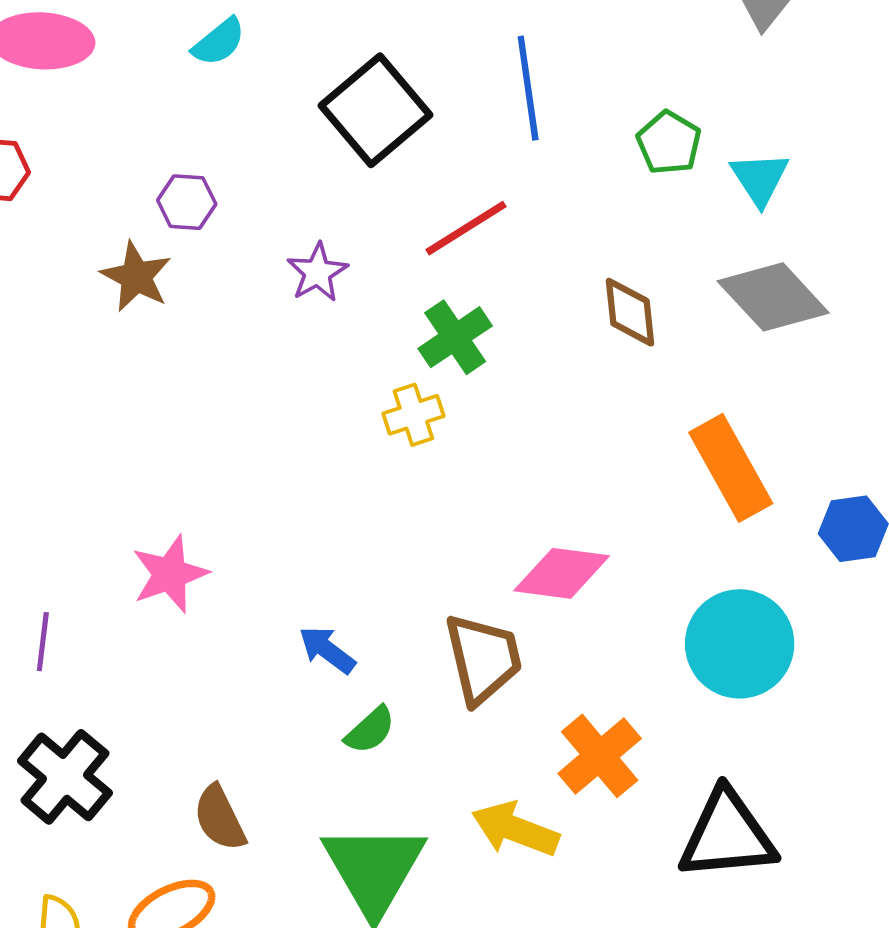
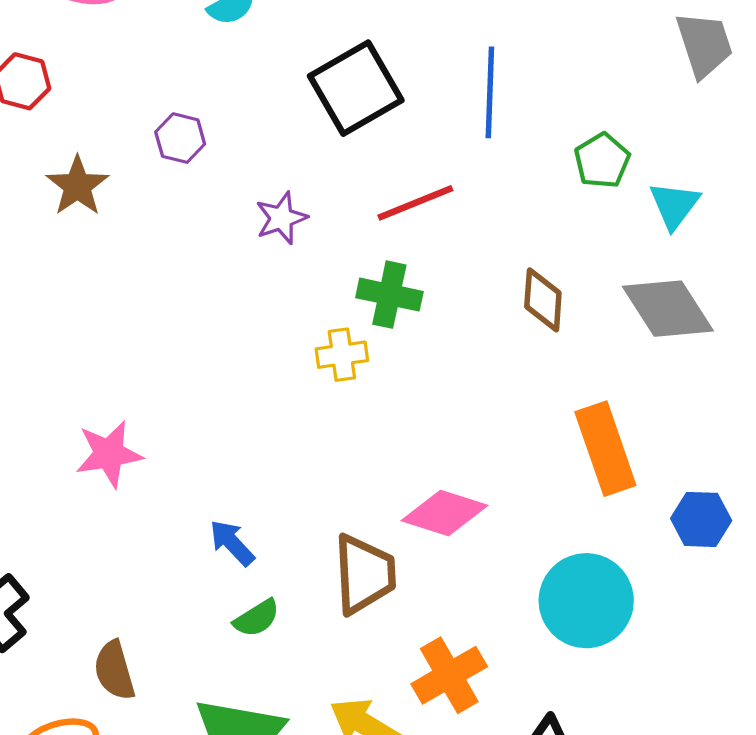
brown star: (136, 277) -> (77, 186), moved
green cross: (455, 337) -> (389, 295), turned 36

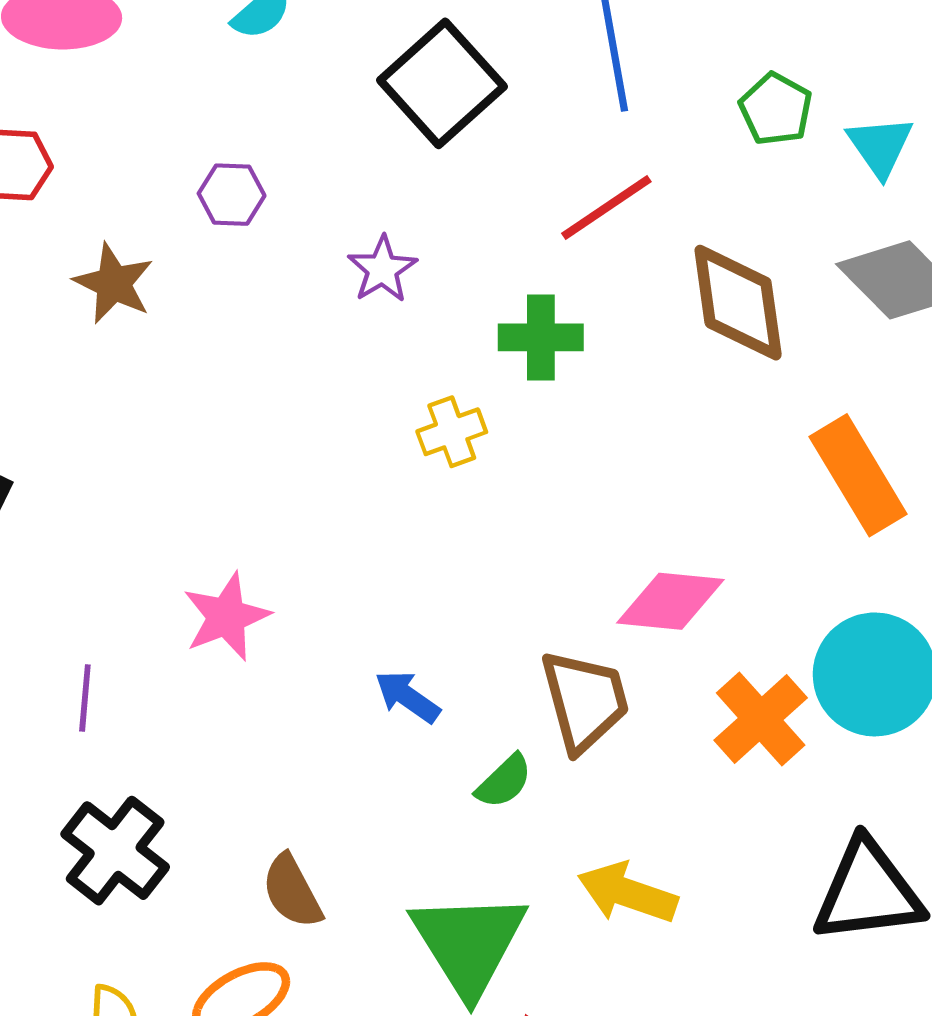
red line: (415, 203) -> (606, 208), moved
brown diamond: (543, 300) -> (738, 303), size x1.5
yellow cross: (342, 355) -> (452, 432), moved
green semicircle: (257, 618) -> (504, 781), moved
orange cross: (449, 675) -> (761, 719), moved

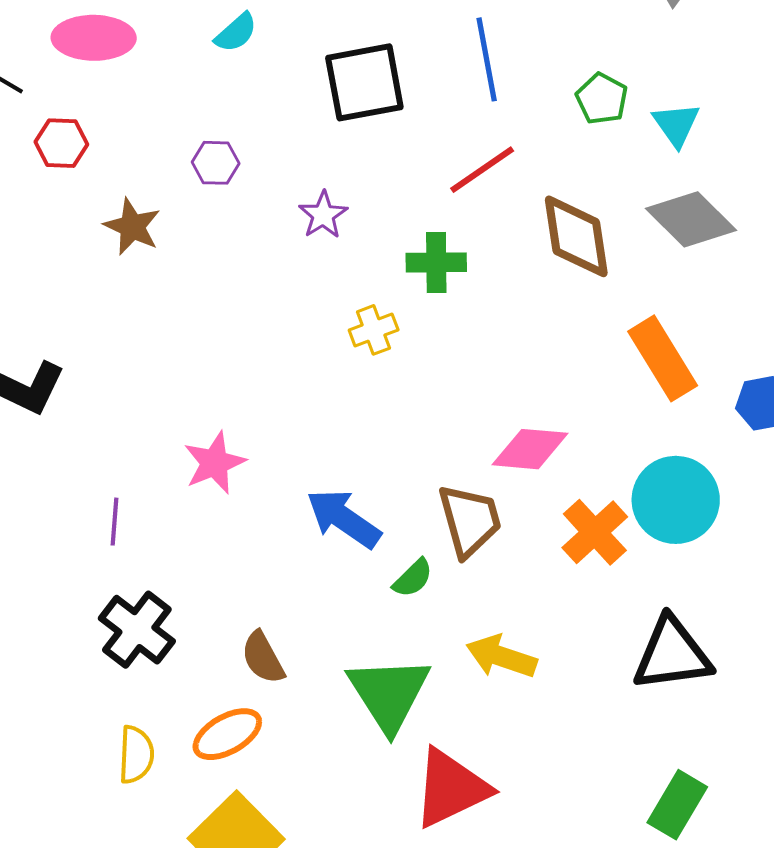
black square: (442, 83) -> (364, 82), turned 32
blue arrow: (407, 697) -> (344, 519), size x1.6

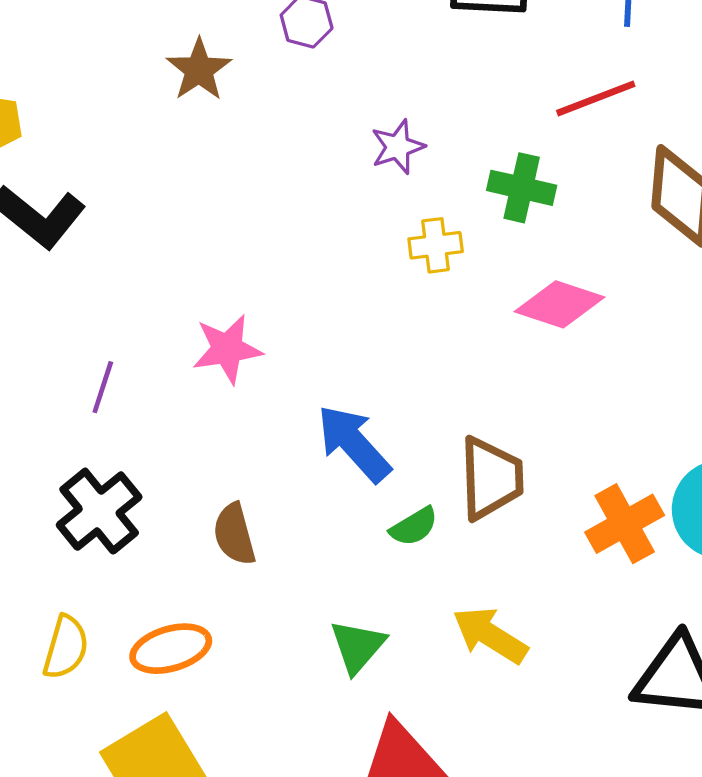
purple star: (323, 215) -> (398, 147), moved
pink diamond: (530, 449) -> (560, 304), moved
brown semicircle: (263, 658) -> (234, 534), moved
green triangle: (389, 694) -> (358, 646), size x0.6

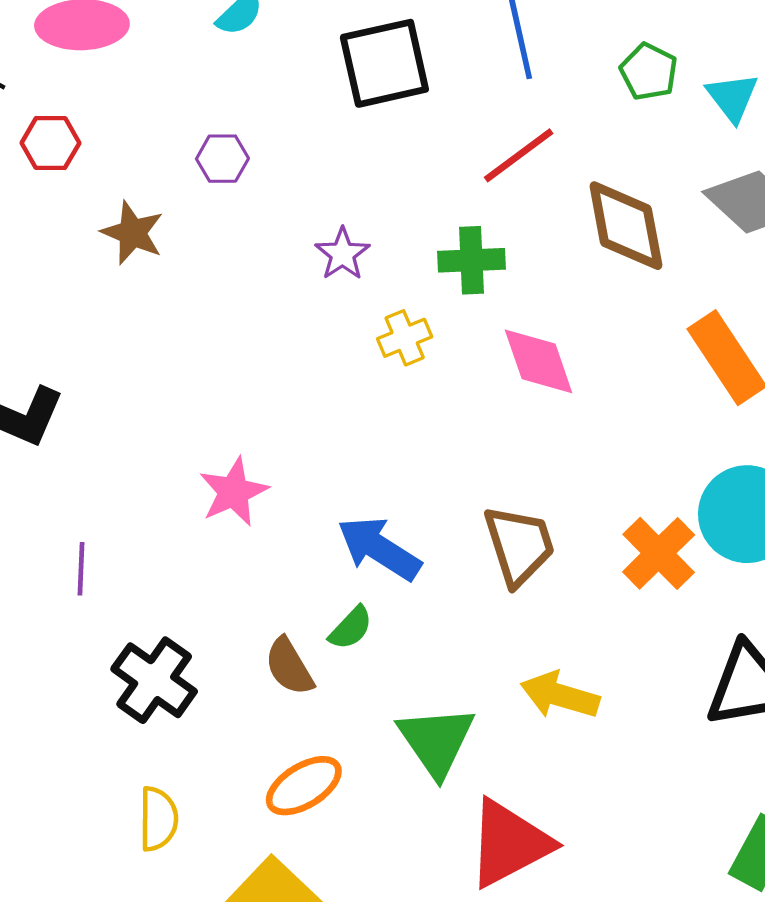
pink diamond: (560, 304) -> (539, 361), turned 68
purple line: (103, 387) -> (81, 569), moved
green semicircle: (414, 527) -> (351, 628), moved
green triangle: (358, 646) -> (436, 741), size x1.4
orange ellipse: (171, 649) -> (304, 786), moved

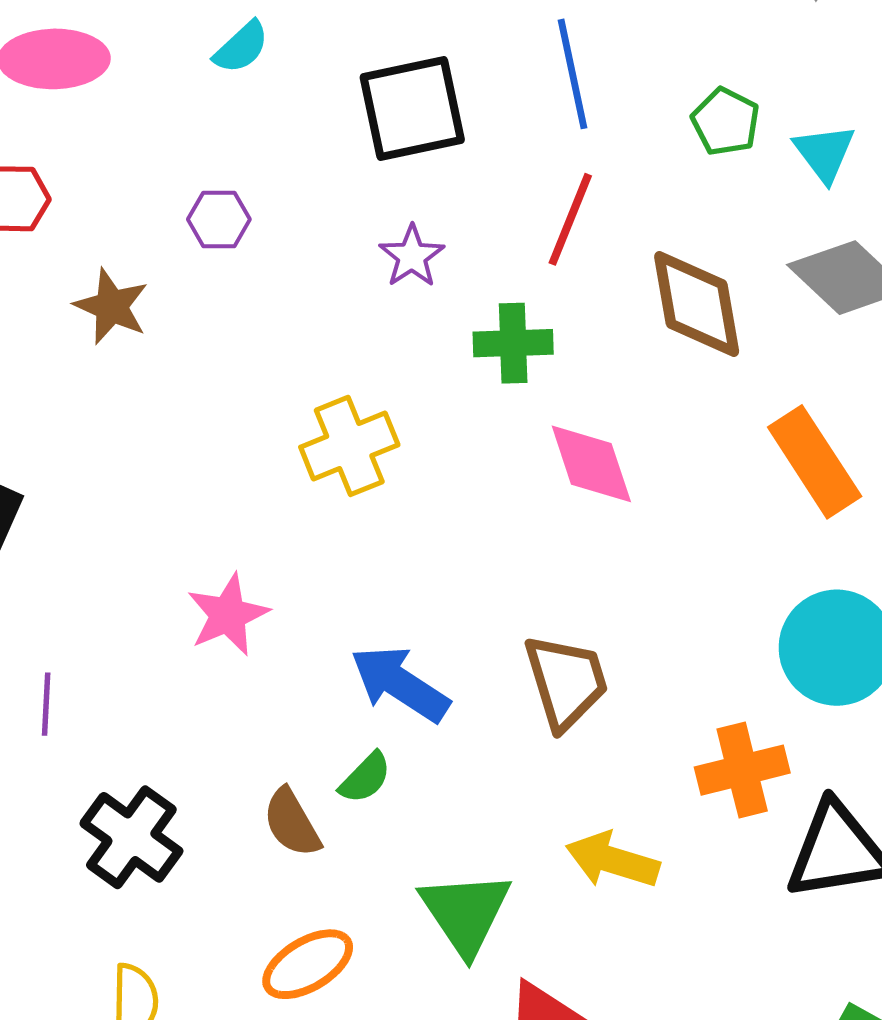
red line: (519, 155) -> (570, 219), turned -32
purple star: (342, 254) -> (412, 256), moved
yellow cross: (405, 338) -> (349, 446), moved, size x1.5
orange cross: (659, 553) -> (742, 770), moved, turned 30

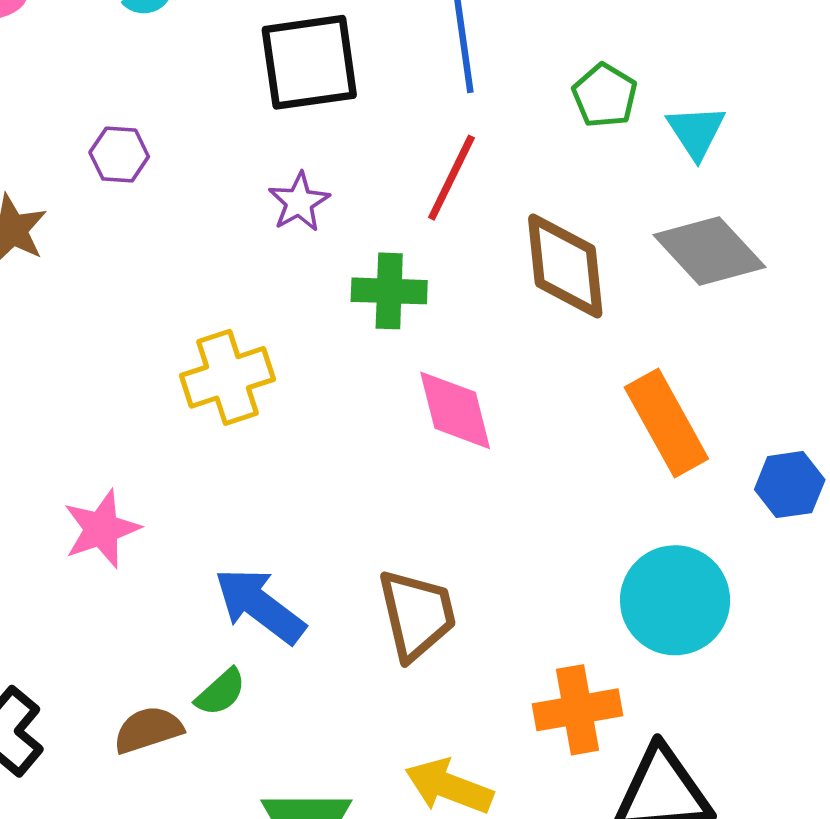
brown semicircle: (292, 823) -> (148, 730), turned 98

